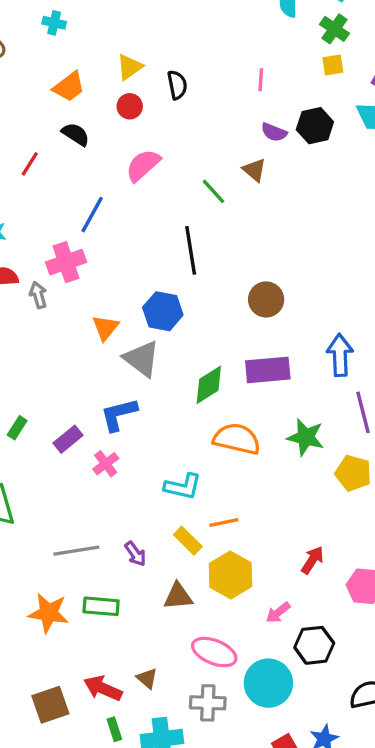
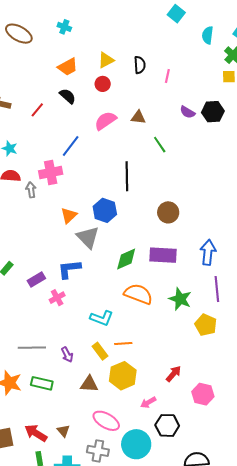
pink line: (261, 80) -> (167, 76), moved
black semicircle: (177, 85) -> (140, 65), moved
brown triangle: (254, 170) -> (138, 117), moved, turned -42
green line: (213, 191) -> (160, 145), moved

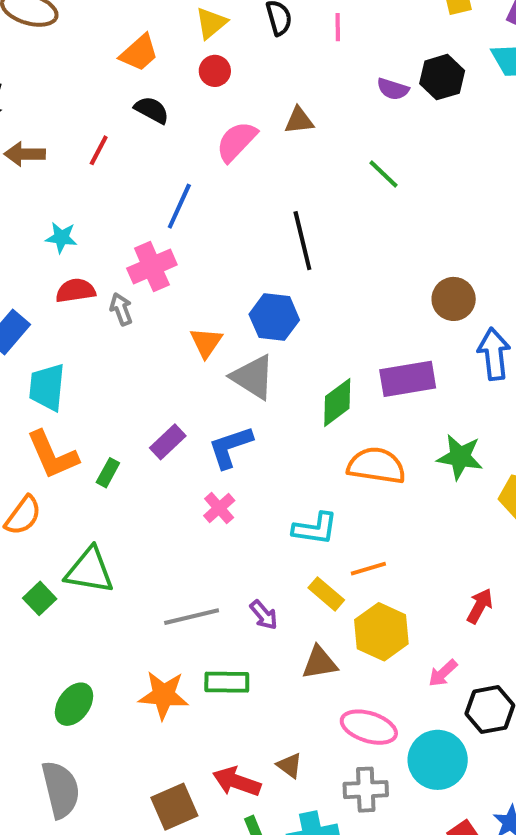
green line: (160, 145) -> (384, 174), moved
brown circle: (168, 212) -> (454, 299), moved
purple rectangle: (36, 280) -> (168, 442), moved

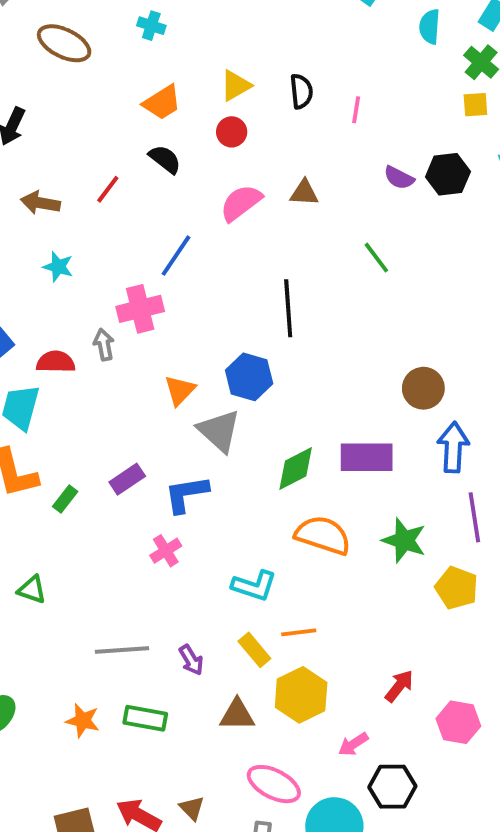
brown arrow: (25, 154) -> (40, 203), moved
red semicircle: (76, 291) -> (56, 362), moved
green triangle: (90, 570) -> (32, 590), size x0.6
orange star: (164, 695) -> (83, 721), size x0.7

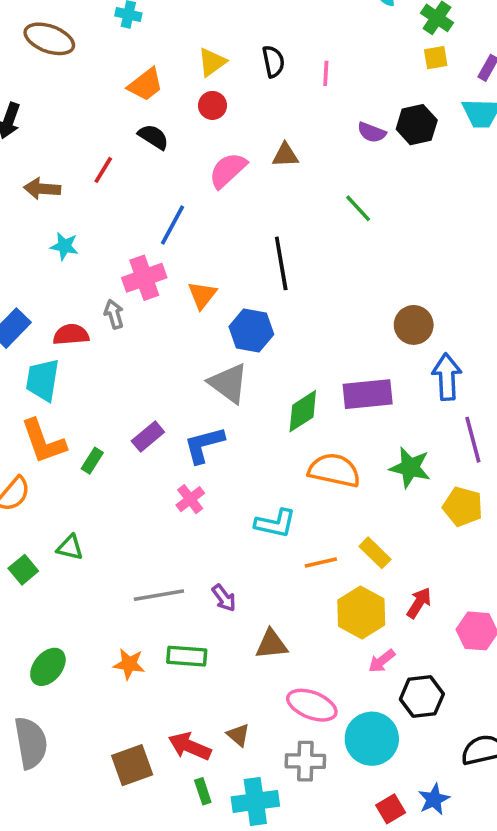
orange triangle: (180, 390) -> (202, 295), moved
yellow rectangle: (254, 650) -> (375, 553), moved
yellow hexagon: (301, 695) -> (361, 613), moved

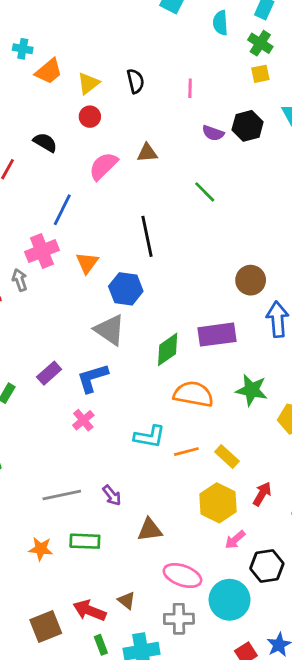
pink line: (326, 73) -> (190, 88), moved
orange trapezoid: (145, 85) -> (49, 71), moved
orange line: (321, 562) -> (186, 452), moved

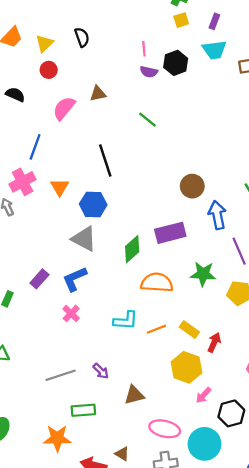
pink line: (190, 88) -> (144, 49), moved
red arrow: (262, 494) -> (214, 342), moved
orange star: (41, 549) -> (57, 438), moved, size x1.4

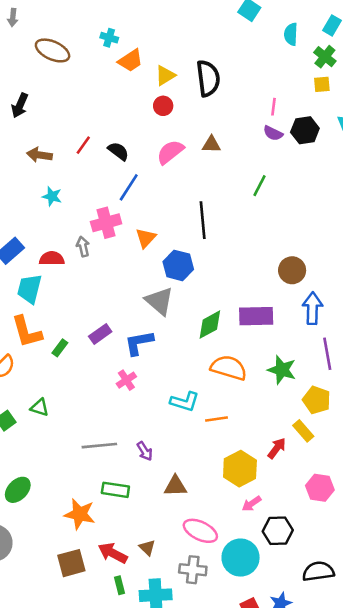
black semicircle: (82, 37) -> (208, 78), size x1.6
black semicircle: (15, 95) -> (118, 151), moved
green line: (147, 120) -> (259, 186), turned 66
yellow rectangle: (189, 329) -> (303, 431), moved

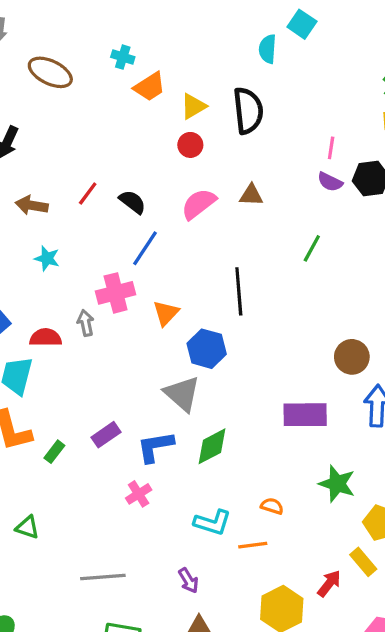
cyan semicircle: (291, 34) -> (268, 49), moved
green diamond: (210, 325) -> (212, 446), moved
orange semicircle: (229, 368) -> (272, 506), moved, size x0.5
purple arrow: (145, 451) -> (188, 580), moved

